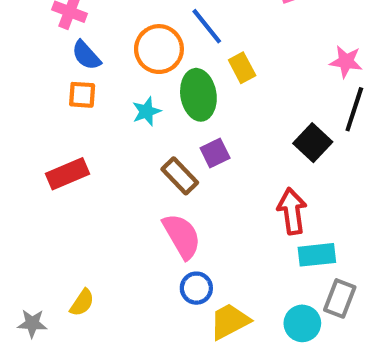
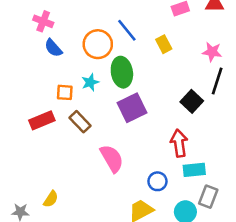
yellow rectangle: (242, 68) -> (164, 44), moved
orange square: (82, 95) -> (65, 92), moved
purple square: (215, 153) -> (132, 108), size x1.6
brown rectangle: (180, 176) -> (80, 122), moved
blue circle: (196, 288) -> (157, 181), moved

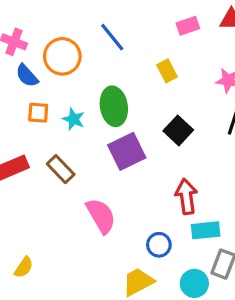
blue line: (127, 30) -> (112, 37), moved
orange circle: (98, 44) -> (62, 56), moved
cyan star: (90, 82) -> (74, 119), turned -30
orange square: (65, 92) -> (38, 113), moved
black square: (192, 101) -> (178, 130), moved

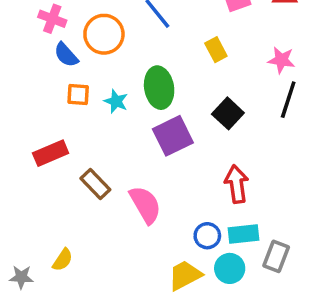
brown rectangle: (61, 169) -> (95, 184), moved
cyan rectangle: (206, 230) -> (243, 234), moved
cyan circle: (194, 283) -> (230, 268), moved

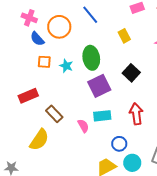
pink semicircle: (145, 205) -> (83, 126), size x0.6
cyan rectangle: (243, 234) -> (102, 116), moved
yellow semicircle: (63, 260) -> (39, 140), moved, size x1.6

